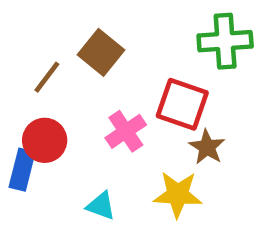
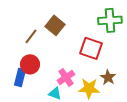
pink cross: (126, 131) -> (66, 77), moved
brown star: (207, 147) -> (108, 77), moved

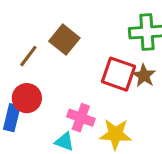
pink cross: (66, 77) -> (81, 118), turned -36
brown star: (108, 77) -> (144, 76), moved

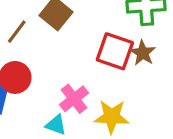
pink cross: (81, 118) -> (74, 99), turned 32

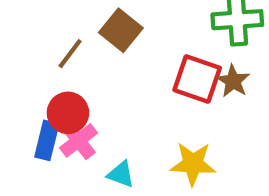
pink cross: (74, 99) -> (79, 140), moved

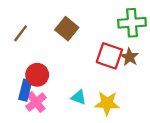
brown line: (70, 54) -> (21, 33), moved
pink cross: (79, 140) -> (36, 102), moved
cyan triangle: (121, 174) -> (79, 97), moved

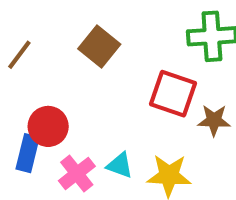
brown star: (130, 57) -> (214, 120), moved, turned -30
pink cross: (36, 102) -> (77, 174), moved

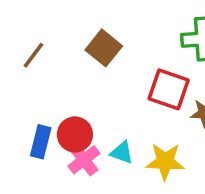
red circle: (48, 126) -> (75, 134), moved

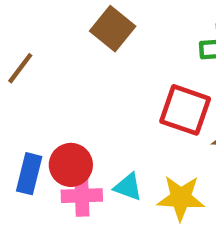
brown square: (104, 48) -> (113, 29), moved
pink cross: (84, 160) -> (82, 196), turned 36

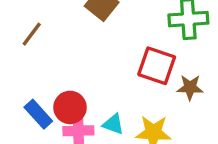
blue rectangle: (29, 174) -> (38, 114), turned -56

